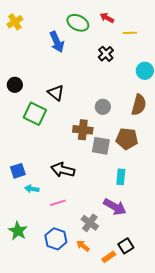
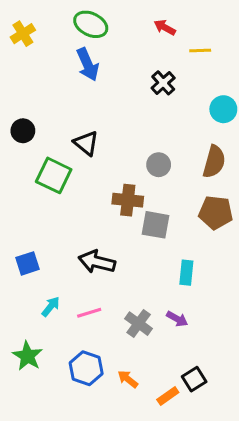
green ellipse: (78, 23) -> (91, 24), moved
brown pentagon: (127, 139) -> (216, 213), moved
cyan arrow: (32, 189) -> (51, 307), moved, turned 120
purple arrow: (115, 207) -> (177, 319), size x0.6
gray cross: (90, 223) -> (139, 324), moved

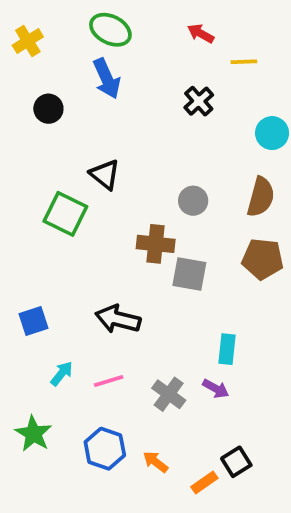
black circle: (23, 131) -> (48, 109), moved
cyan rectangle: (186, 273) -> (227, 349), moved

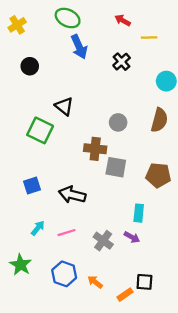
blue arrow: (107, 79) -> (79, 47), moved
brown pentagon: (263, 259) -> (158, 175), moved
blue square: (33, 321) -> (32, 186), moved
black square: (236, 462) -> (144, 282), turned 36

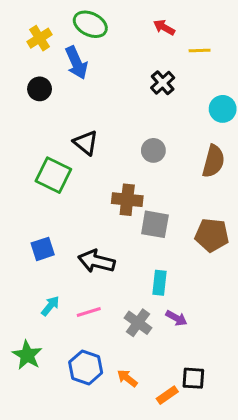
yellow cross: (17, 25) -> (40, 38), moved
blue arrow: (79, 47) -> (76, 63), moved
gray circle: (118, 122) -> (153, 150), moved
cyan rectangle: (139, 213) -> (160, 283), moved

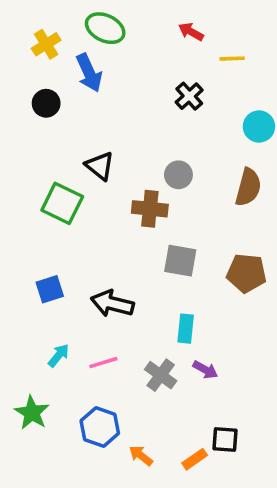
brown cross: (127, 200) -> (150, 209), moved
orange arrow: (127, 378) -> (141, 456), moved

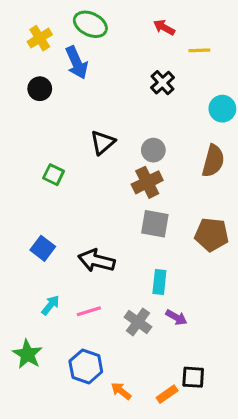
black triangle: (100, 166) -> (103, 142), moved, turned 40
green square: (62, 203) -> (54, 175), size x0.6
brown cross: (150, 209) -> (147, 182), moved, turned -32
blue square: (50, 289) -> (43, 248), turned -35

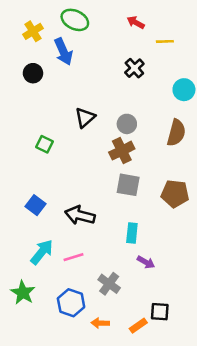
cyan arrow: (50, 305) -> (42, 252), size x1.5
gray cross: (138, 322) -> (109, 284), moved
orange arrow: (121, 391) -> (100, 323), turned -36

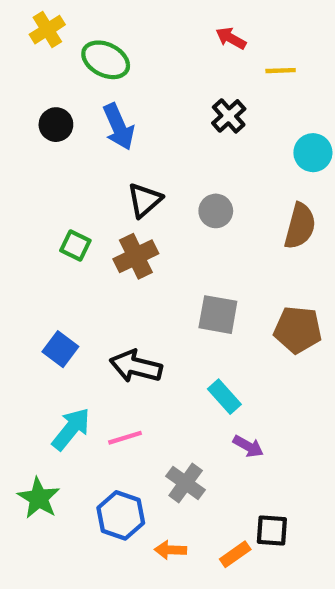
green ellipse: (75, 20) -> (106, 60), moved
yellow cross: (33, 31) -> (47, 30), moved
blue arrow: (63, 52) -> (119, 127), moved
brown cross: (122, 151) -> (136, 256), moved
cyan rectangle: (132, 233) -> (224, 397), turned -48

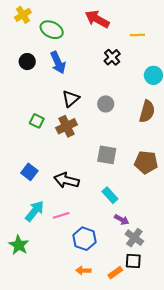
red arrow: (231, 38) -> (97, 19), moved, size x1.6
gray cross: (186, 483) -> (134, 238), moved
blue hexagon: (121, 515) -> (84, 239), moved

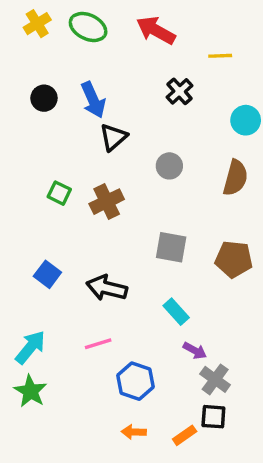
green ellipse: (52, 30) -> (88, 27), moved
black triangle: (71, 99) -> (113, 137), moved
cyan arrow: (35, 211) -> (30, 347), moved

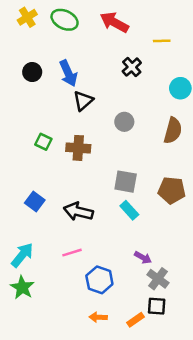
brown cross: (107, 202) -> (78, 148), turned 30
cyan rectangle: (176, 312) -> (129, 210), moved

